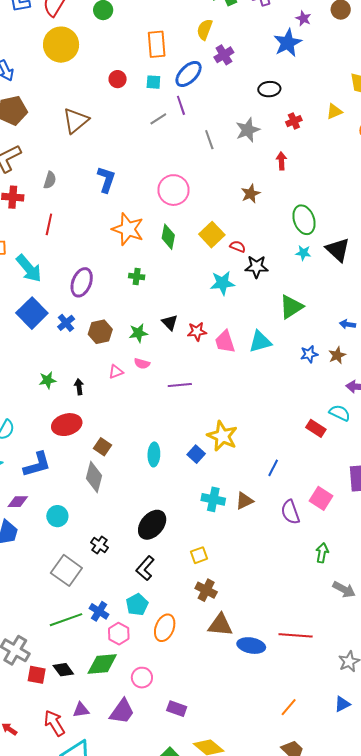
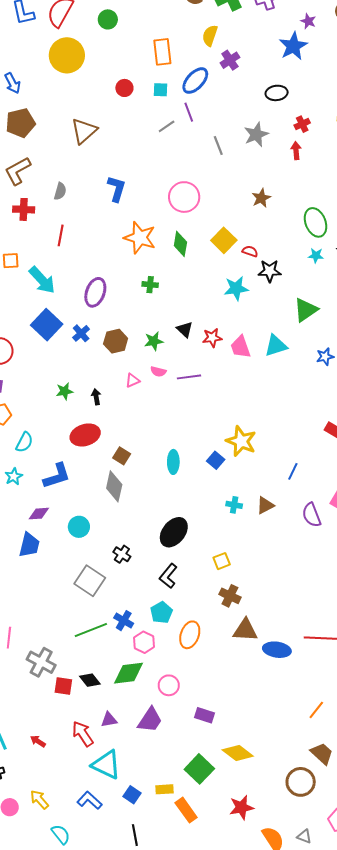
red arrow: (281, 161) -> (296, 151), moved
purple line: (180, 385) -> (189, 377), moved
cyan cross: (213, 499) -> (234, 505), size x0.7

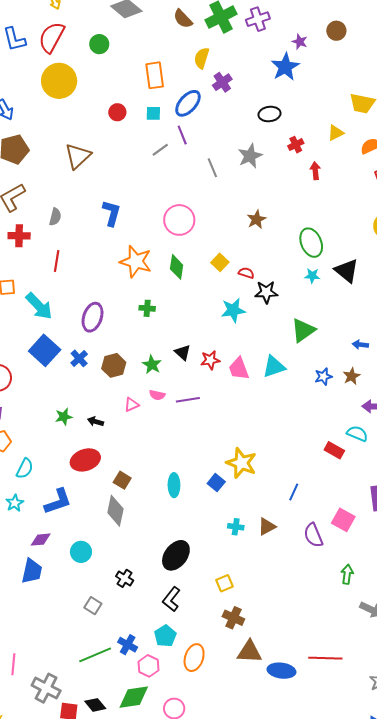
red arrow: (296, 151) -> (315, 171), moved
yellow square: (224, 240) -> (220, 262), size x0.7
green star: (154, 341) -> (152, 365), turned -30
black arrow: (96, 397) -> (96, 422), turned -63
gray square: (90, 581) -> (93, 606), size x0.6

